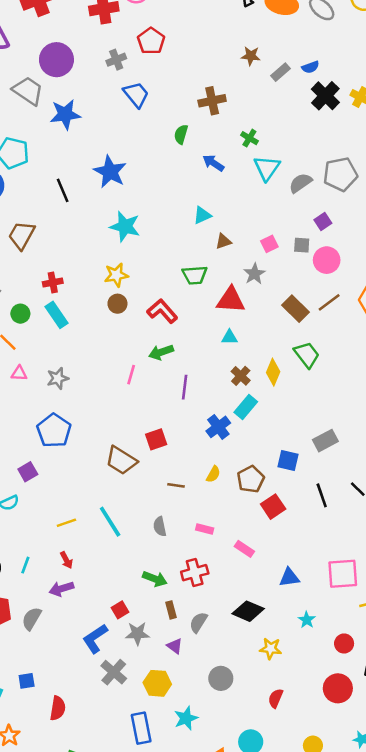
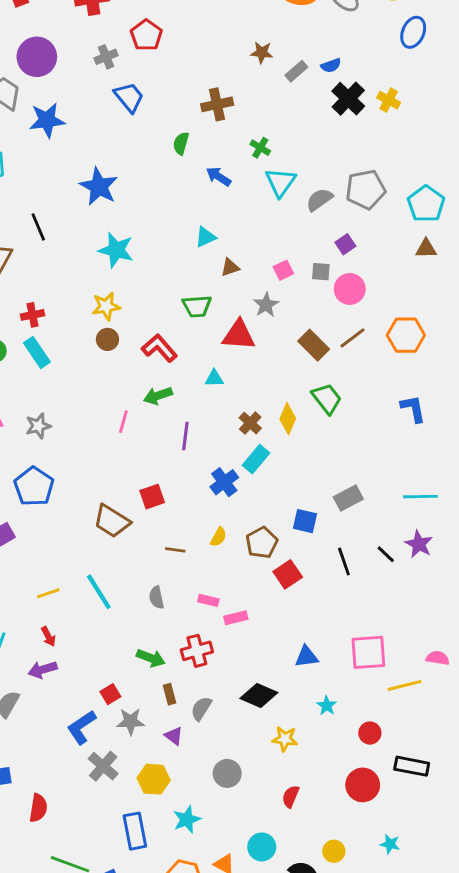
black line: (63, 190) -> (38, 227), moved
cyan triangle: (230, 337) -> (214, 378), moved
pink rectangle: (244, 549) -> (236, 618), moved, turned -48

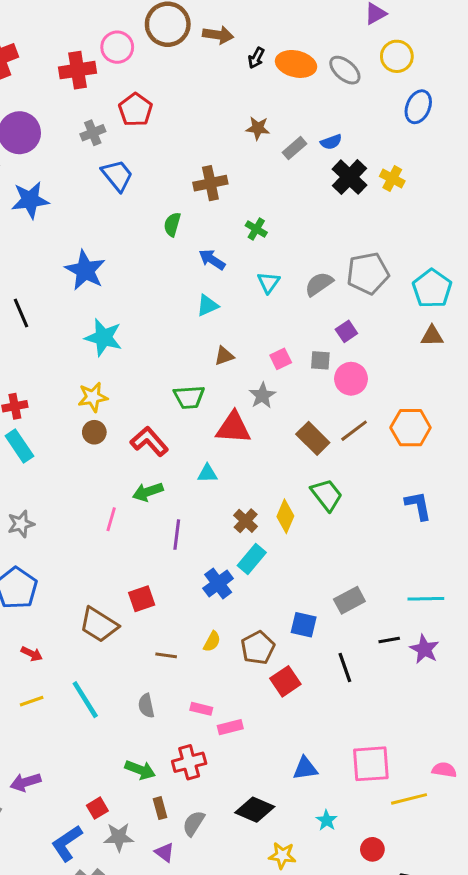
cyan triangle: (280, 182) -> (269, 282), moved, size x0.7
cyan triangle: (206, 237) -> (207, 305), moved
black line: (386, 554) -> (389, 640), moved, turned -54
red arrow: (48, 636) -> (32, 654), moved, turned -36

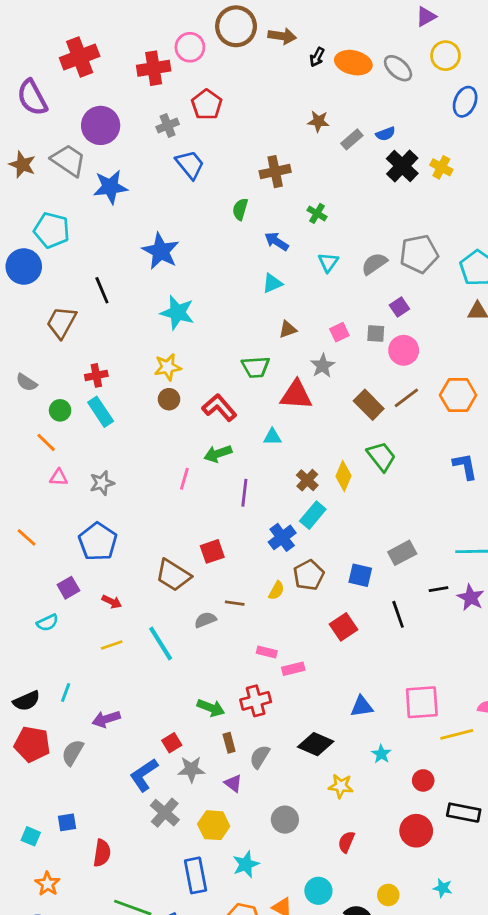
brown pentagon: (258, 648) -> (309, 575), moved
gray semicircle: (146, 706) -> (205, 620), moved, turned 80

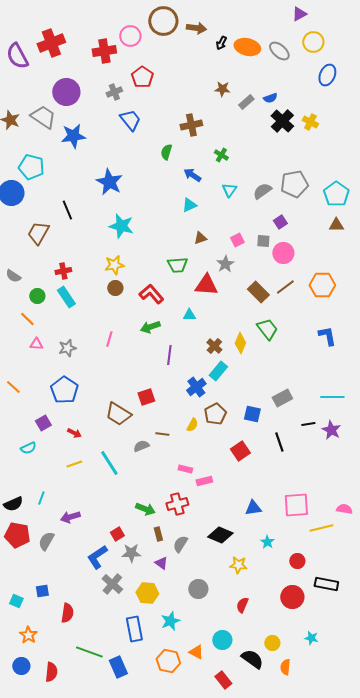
purple semicircle: (32, 98) -> (17, 56), moved
pink line: (184, 479) -> (109, 339), moved

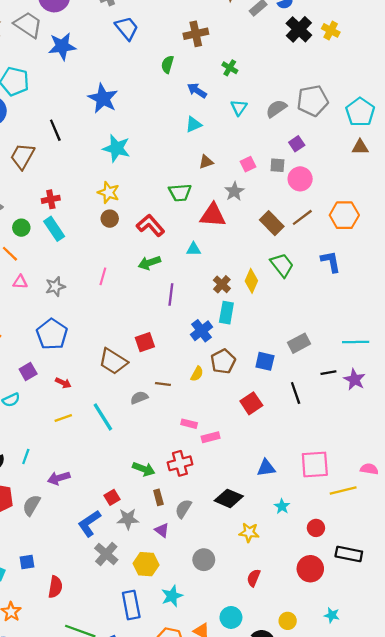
yellow star: (114, 265) -> (109, 192), turned 30
blue L-shape: (327, 336) -> (331, 262), moved
cyan rectangle: (218, 371) -> (226, 313), turned -30

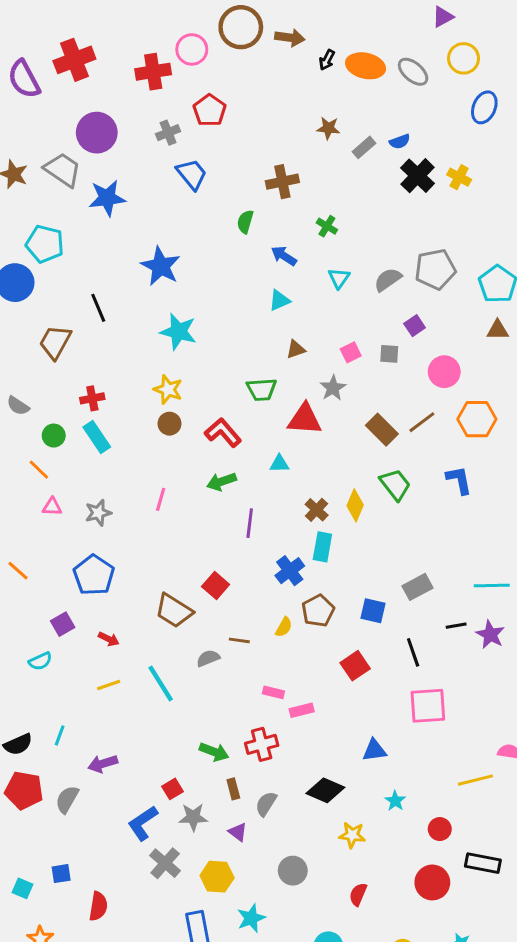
pink circle: (300, 179) -> (444, 372), moved
red square: (145, 342) -> (216, 586), turned -30
pink square: (315, 464) -> (428, 706), moved

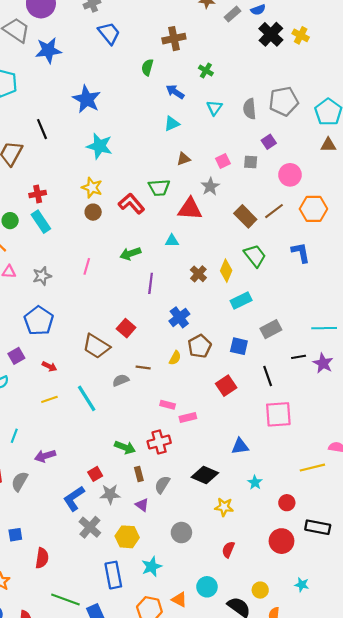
gray semicircle: (388, 280) -> (250, 109), turned -60
red L-shape: (223, 433) -> (131, 204), moved
cyan rectangle: (322, 547) -> (241, 300), moved, turned 54

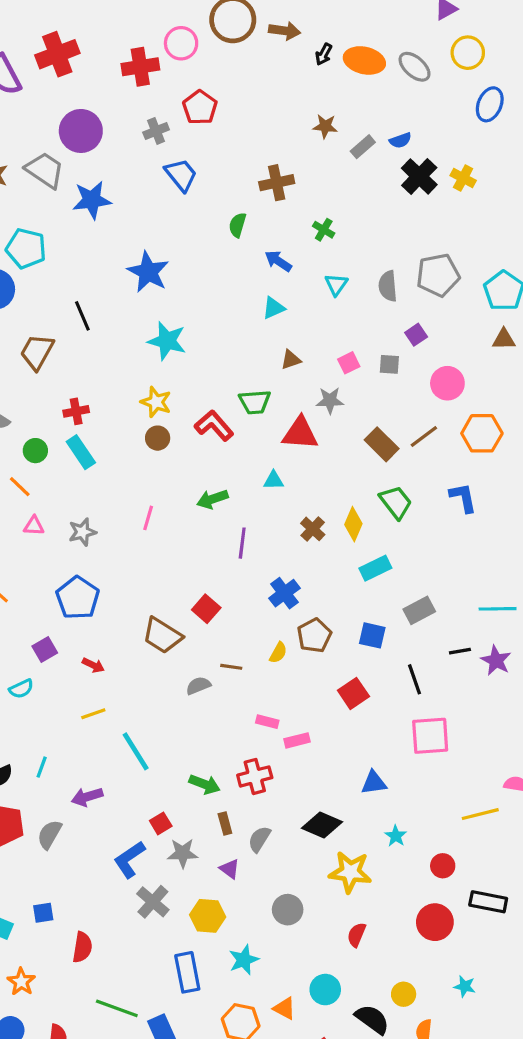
gray star: (210, 187) -> (330, 400), turned 30
cyan line: (87, 398) -> (136, 751), moved
yellow star: (224, 507) -> (350, 872), size x1.5

